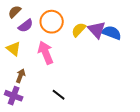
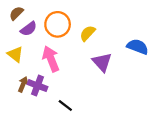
purple triangle: (97, 30) -> (102, 62), moved
blue semicircle: (112, 33) -> (138, 47), moved
purple cross: (14, 96) -> (38, 86), moved

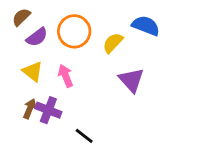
blue semicircle: (138, 47) -> (146, 26), moved
yellow triangle: (15, 54) -> (33, 71), moved
pink arrow: (51, 59) -> (66, 76), size x0.7

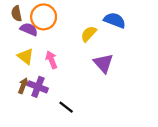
brown semicircle: (21, 17) -> (16, 14), turned -56
orange circle: (74, 31) -> (44, 17), moved
purple semicircle: (37, 37) -> (29, 29), turned -120

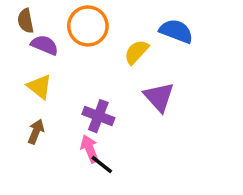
orange circle: (44, 17) -> (88, 26), moved
pink arrow: (51, 60) -> (90, 149), moved
purple cross: (38, 87) -> (98, 116), moved

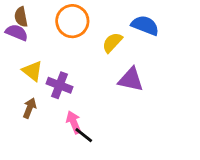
purple semicircle: (45, 45) -> (17, 33), moved
purple triangle: (159, 97) -> (131, 80), turned -36
purple cross: (98, 116) -> (60, 85), moved

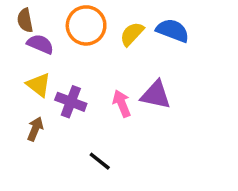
purple semicircle: (17, 33) -> (40, 44), moved
yellow semicircle: (112, 42) -> (132, 34), moved
pink arrow: (74, 122) -> (122, 103), moved

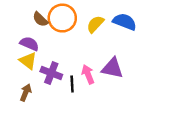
brown semicircle: (25, 20) -> (40, 19), moved, turned -35
purple semicircle: (40, 44) -> (29, 44), moved
black line: (100, 161) -> (72, 84), moved, turned 49

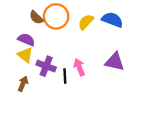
purple triangle: (112, 68) -> (115, 62), moved

